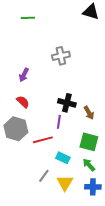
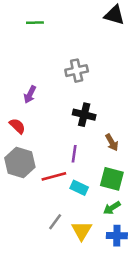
red semicircle: (23, 102) -> (17, 126), moved
black cross: (67, 103) -> (84, 115), moved
cyan rectangle: (63, 158) -> (79, 188), moved
green arrow: (89, 165) -> (112, 208), turned -80

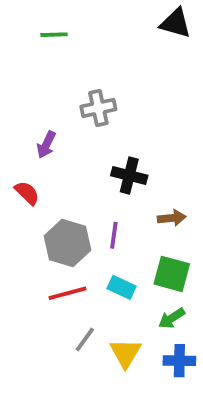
gray cross: (77, 71) -> (98, 108), moved
brown arrow: (112, 142) -> (172, 218), turned -66
gray hexagon: (20, 163) -> (68, 243), moved
red line: (54, 176) -> (68, 293), moved

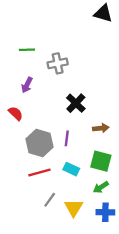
green line: (54, 35) -> (27, 50), moved
black cross: (129, 176) -> (76, 103), turned 30

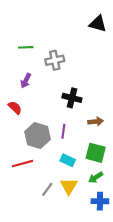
black triangle: (103, 13) -> (98, 24), moved
black cross: (76, 103) -> (72, 98), turned -30
red line: (39, 172) -> (22, 164), moved
yellow triangle: (74, 208) -> (69, 186), moved

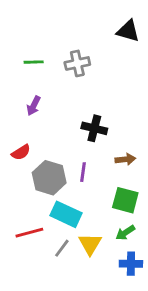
gray cross: (55, 60) -> (77, 63), moved
red semicircle: (15, 108) -> (21, 152), moved, turned 104
cyan rectangle: (68, 160) -> (66, 214), moved, size x1.5
red line: (22, 164) -> (29, 233), moved

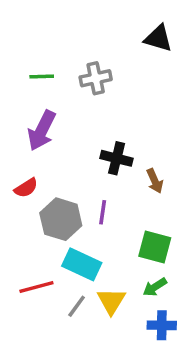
purple arrow: (34, 106) -> (42, 130), size x1.6
brown arrow: (125, 159) -> (155, 181), moved, turned 72

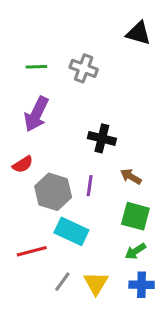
gray cross: (96, 78) -> (84, 68), turned 32
brown arrow: (155, 181) -> (131, 177), moved, turned 145
yellow triangle: (111, 301) -> (96, 283), moved
gray line: (77, 306) -> (62, 282), moved

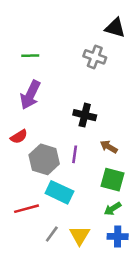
gray cross: (84, 68) -> (95, 57), moved

